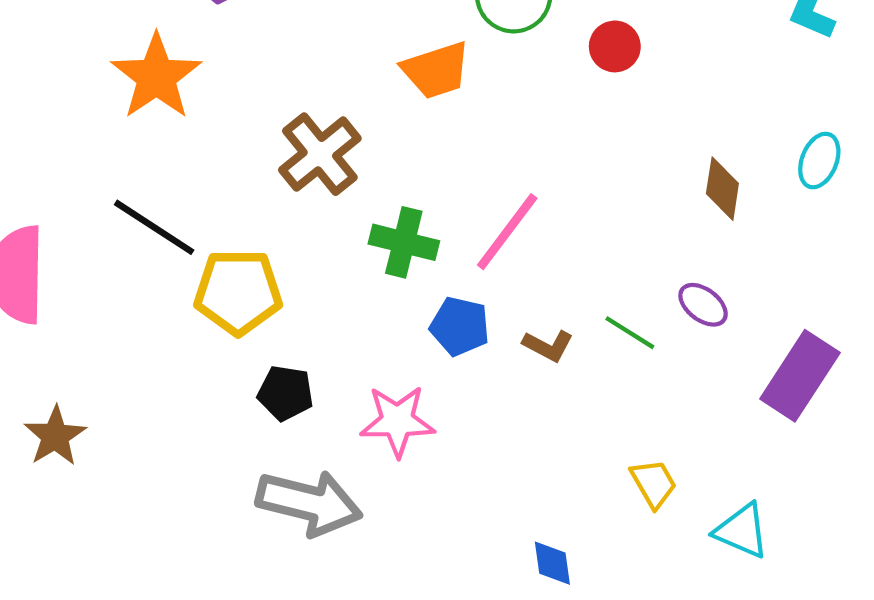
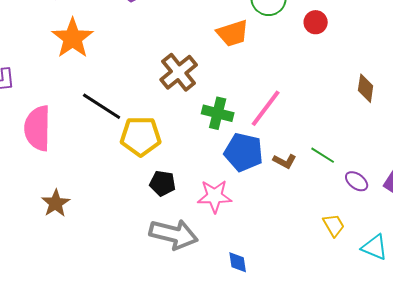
orange star: (156, 77) -> (73, 38), moved
purple ellipse: (703, 305) -> (357, 181), moved
blue pentagon: (460, 326) -> (244, 152), size x1.4
blue diamond: (552, 563) -> (238, 262), moved

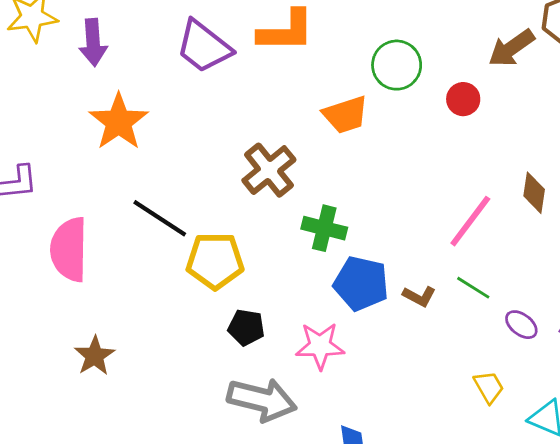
pink line: (266, 108) -> (470, 221), moved

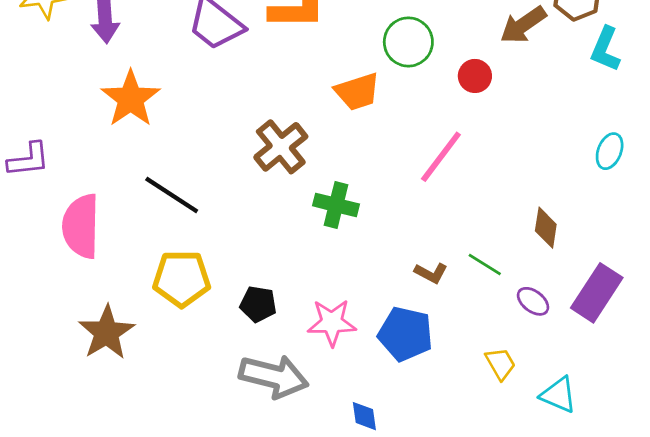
brown diamond: (534, 193) -> (546, 228), moved
pink line: (470, 221) -> (441, 157), moved
yellow pentagon: (215, 261) -> (182, 279), moved
blue pentagon: (361, 283) -> (405, 334), moved
brown star: (95, 356) -> (106, 332), size x1.4

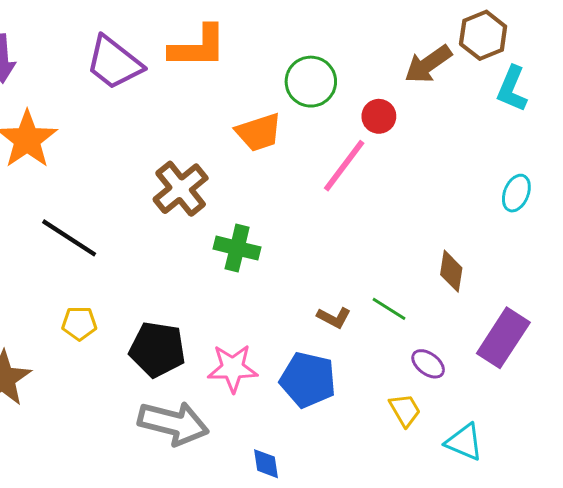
pink line: (441, 157) -> (344, 166), moved
yellow pentagon: (182, 279) -> (79, 323), size x0.6
purple ellipse: (533, 301) -> (428, 364), moved
black pentagon: (258, 304) -> (157, 349), size x1.5

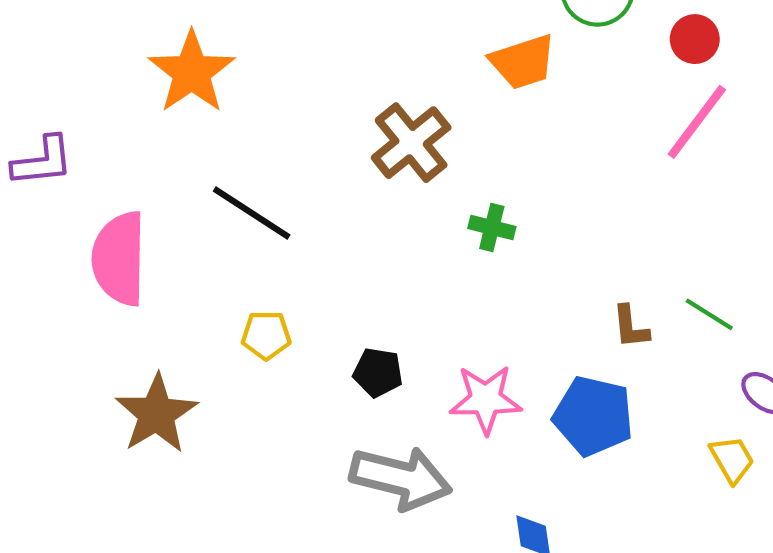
pink line: (344, 166) -> (697, 122), moved
green cross: (237, 248) -> (492, 227), size x0.7
brown L-shape: (334, 318) -> (631, 327), turned 56
black pentagon: (157, 349) -> (378, 372), size x0.6

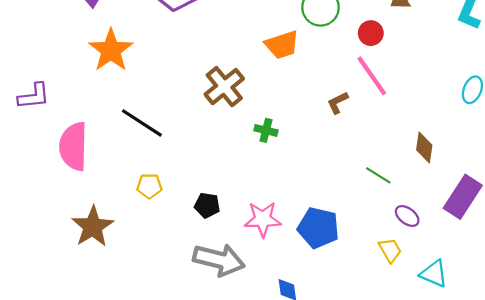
pink line: (697, 122) -> (372, 76), turned -72
brown L-shape: (631, 327) -> (338, 103), moved, turned 70

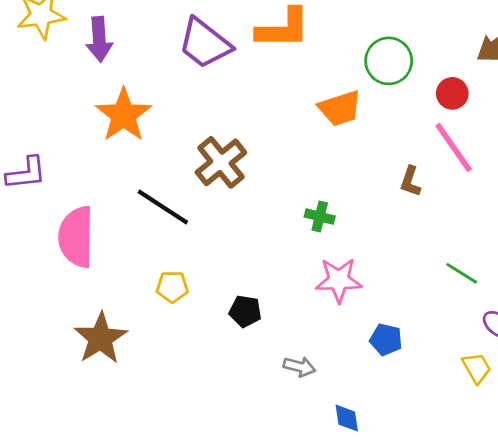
brown cross: (224, 87) -> (221, 162), moved
brown L-shape: (338, 103) -> (410, 181), turned -45
pink star: (263, 219) -> (339, 280), moved
blue pentagon: (318, 228) -> (386, 340), size x0.6
gray arrow: (219, 260) -> (299, 367), moved, size x0.5

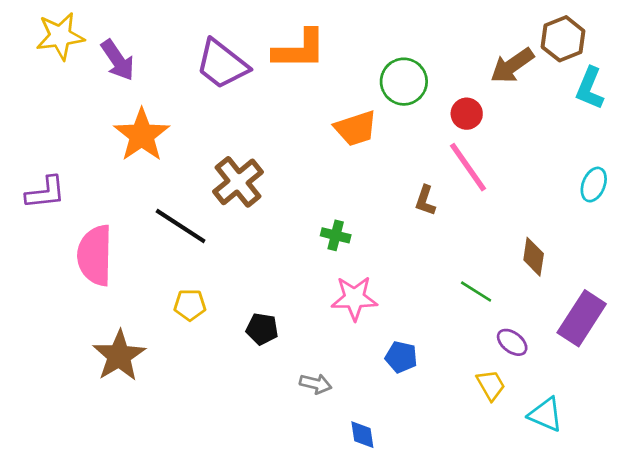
purple arrow: (99, 39) -> (118, 60), turned -30

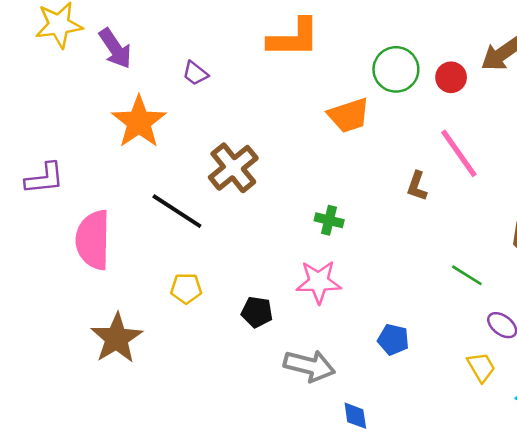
purple trapezoid: (222, 64) -> (195, 73), moved, size x0.5
red circle: (467, 114) -> (451, 77), moved
pink star: (354, 298) -> (319, 282), moved
gray arrow: (316, 384) -> (309, 366), size x1.6

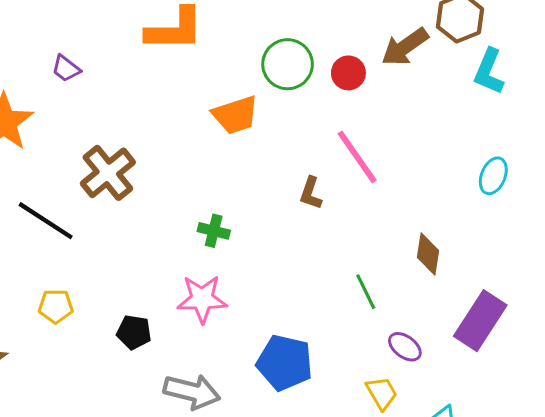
green line: (467, 275) -> (366, 292), turned 32
blue pentagon: (393, 340) -> (285, 363), size x1.6

